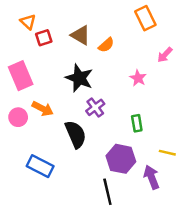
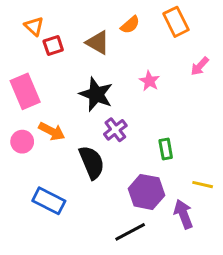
orange semicircle: (106, 45) -> (130, 25), moved
pink star: (138, 78) -> (149, 81), moved
black line: (107, 192) -> (130, 232), turned 75

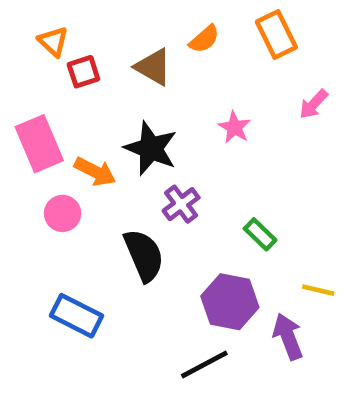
orange arrow: (52, 131) -> (95, 172), moved
pink circle: (22, 142) -> (63, 213), moved
green rectangle: (166, 149) -> (260, 234), turned -36

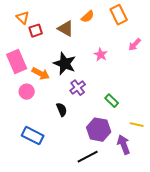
black semicircle: (144, 255) -> (62, 110), size x0.6

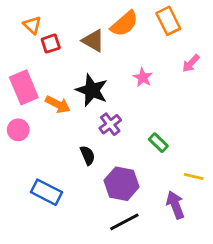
orange semicircle: (88, 17) -> (124, 24), size x1.5
pink circle: (27, 92) -> (18, 130), moved
purple hexagon: (99, 130) -> (122, 184), moved

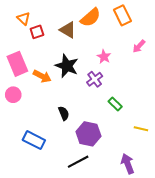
purple cross: (110, 124) -> (95, 79), moved
purple arrow: (175, 205) -> (128, 164), moved
black line: (124, 222) -> (78, 162), moved

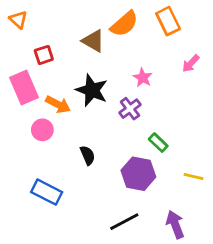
orange triangle: (24, 19) -> (18, 20), moved
red square: (37, 32) -> (44, 55), moved
pink circle: (13, 95) -> (42, 130), moved
purple hexagon: (88, 134) -> (138, 174), moved
black line: (78, 162) -> (124, 222), moved

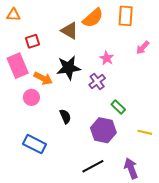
orange triangle: (18, 20) -> (13, 15), turned -40
orange rectangle: (168, 21) -> (126, 16), turned 30
black star: (92, 90) -> (68, 68), turned -30

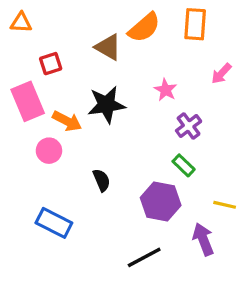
purple cross: (97, 81) -> (189, 126), moved
purple arrow: (131, 168) -> (203, 239), moved

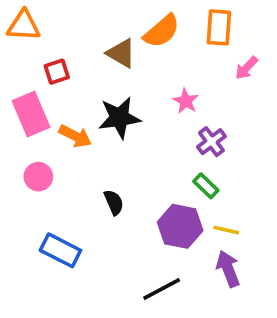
orange triangle: (21, 23) -> (24, 26), size x1.4
pink arrow: (221, 73) -> (246, 68), moved
pink circle: (49, 151) -> (38, 177), moved
yellow line: (225, 205) -> (226, 230), moved

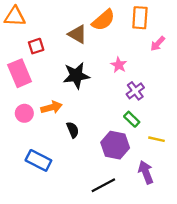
orange arrow: (75, 136) -> (51, 107), moved, turned -42
yellow line: (226, 230) -> (156, 139), moved

